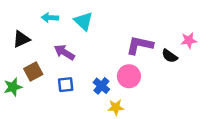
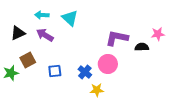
purple arrow: (64, 52) -> (45, 35), moved
black semicircle: (170, 56) -> (142, 47), turned 144

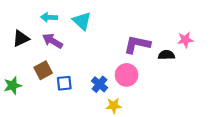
brown square: (28, 60) -> (43, 70), moved

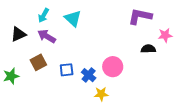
cyan arrow: (49, 17) -> (44, 15), turned -64
purple L-shape: (137, 44) -> (140, 16), moved
blue square: (64, 83) -> (67, 70), moved

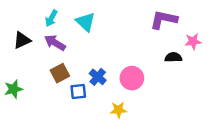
brown square: (38, 62) -> (60, 73), moved
blue square: (67, 70) -> (78, 92), moved
blue cross: (89, 75) -> (98, 77), moved

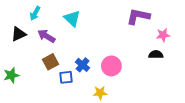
cyan arrow: (51, 18) -> (35, 13), moved
black semicircle: (173, 57) -> (156, 55), moved

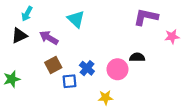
cyan arrow: (35, 13) -> (27, 14), moved
black semicircle: (156, 55) -> (137, 57), moved

